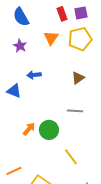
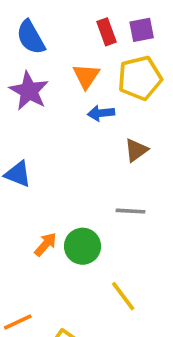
purple star: (20, 46) -> (29, 91), size x1.5
blue arrow: (34, 75) -> (101, 113), moved

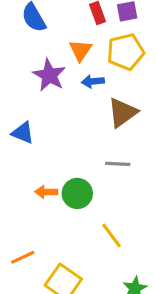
purple star: (29, 91) -> (49, 75), moved
brown triangle: (136, 150) -> (122, 113), size x1.5
orange arrow: (46, 244) -> (46, 192), turned -130

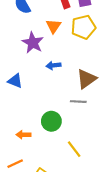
blue arrow: (93, 81) -> (53, 65), moved
brown triangle: (122, 113) -> (87, 79), moved
orange arrow: (46, 192) -> (23, 135), moved

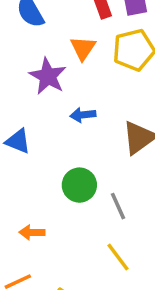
gray line: (78, 102) -> (118, 206), moved, turned 63
green circle: (51, 121) -> (79, 185), moved

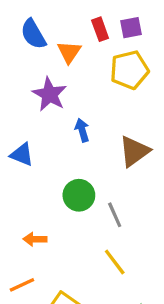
orange triangle: (83, 48) -> (69, 52), moved
blue arrow: (83, 115) -> (82, 130), turned 80

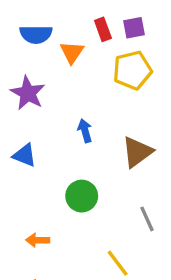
blue semicircle: (33, 34) -> (36, 34), turned -60
purple star: (50, 94) -> (28, 93), moved
gray line: (115, 215) -> (147, 219), moved

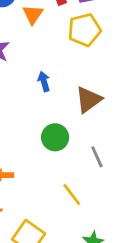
green circle: (82, 196) -> (55, 137), moved

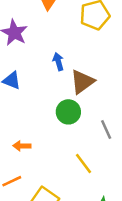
brown triangle: (89, 100) -> (82, 82), moved

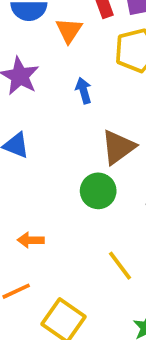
blue arrow: (58, 62) -> (84, 91), moved

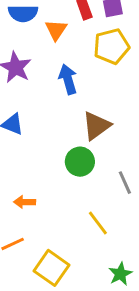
blue arrow: (84, 91) -> (68, 79), size x1.4

